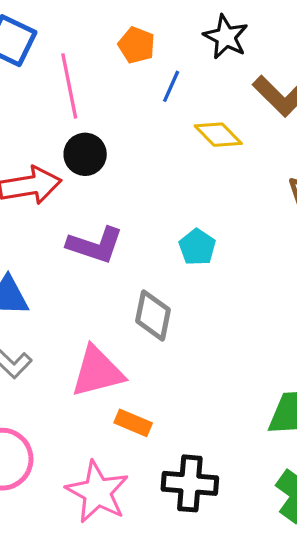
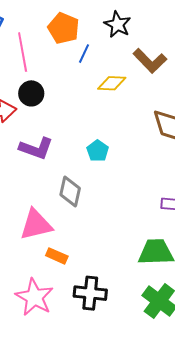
orange pentagon: (136, 45) -> (64, 28), size x1.4
yellow diamond: (218, 135) -> (112, 83), turned -44

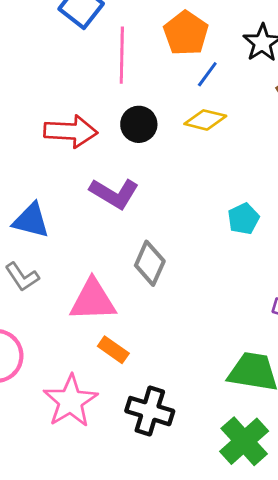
yellow diamond: (112, 83) -> (205, 120), moved
black circle: (31, 93) -> (139, 124), moved
cyan pentagon: (98, 151) -> (244, 219), moved

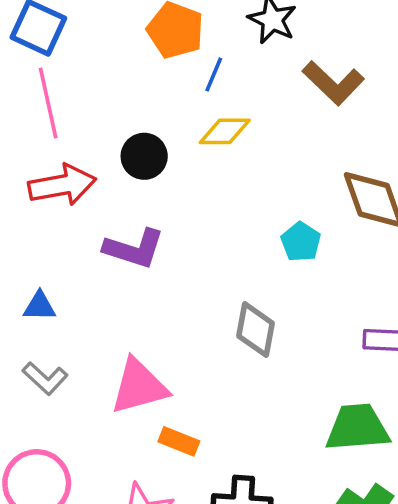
pink line: (122, 55) -> (48, 103), moved
blue triangle: (31, 220) -> (40, 306), size x0.7
gray diamond: (150, 263) -> (256, 330), moved

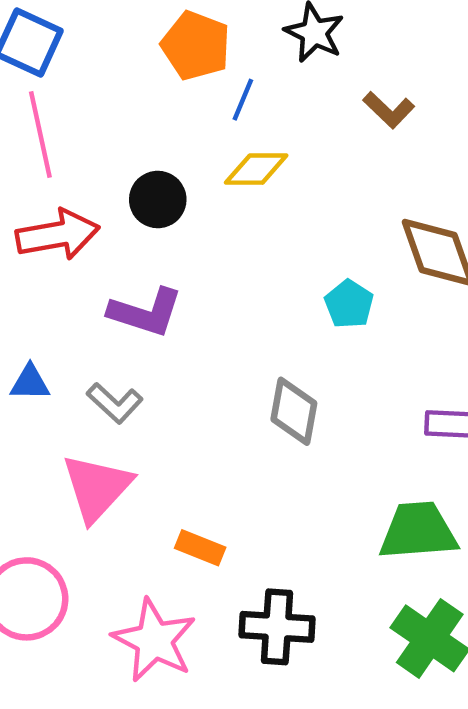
brown L-shape: (333, 83) -> (389, 110), size x0.7
gray L-shape: (45, 378) -> (115, 403), moved
pink triangle: (139, 386) -> (97, 488), moved, turned -32

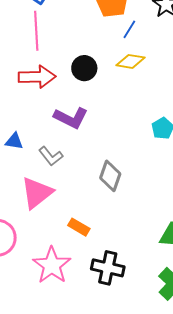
gray diamond: (294, 411) -> (110, 176), moved

